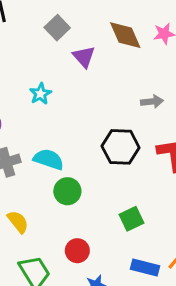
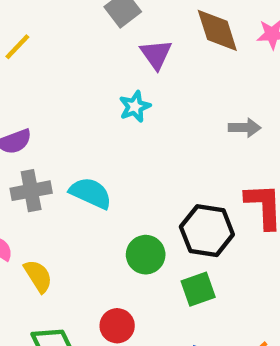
cyan star: (40, 94) -> (135, 107), moved
black hexagon: (121, 147) -> (207, 231), moved
green circle: (67, 191) -> (146, 255), moved

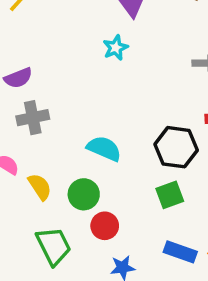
cyan semicircle: (91, 193) -> (104, 149), moved
green circle: (146, 255) -> (84, 194), moved

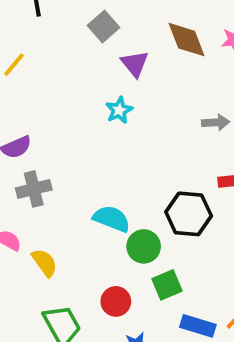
green circle: (84, 194) -> (144, 246), moved
green square: (170, 195) -> (167, 285), moved

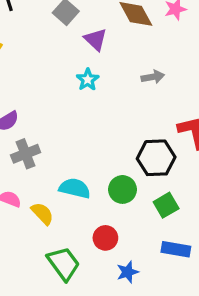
gray arrow: (216, 122) -> (153, 77), moved
cyan semicircle: (112, 219) -> (75, 188), moved
green square: (167, 285) -> (166, 205), moved

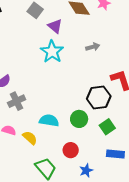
cyan star: (88, 80) -> (52, 52), size x1.6

